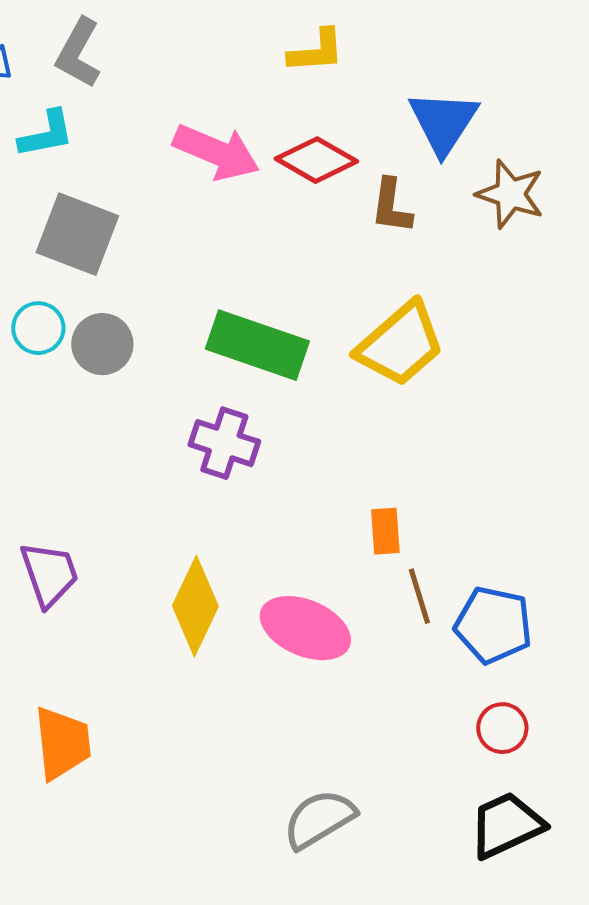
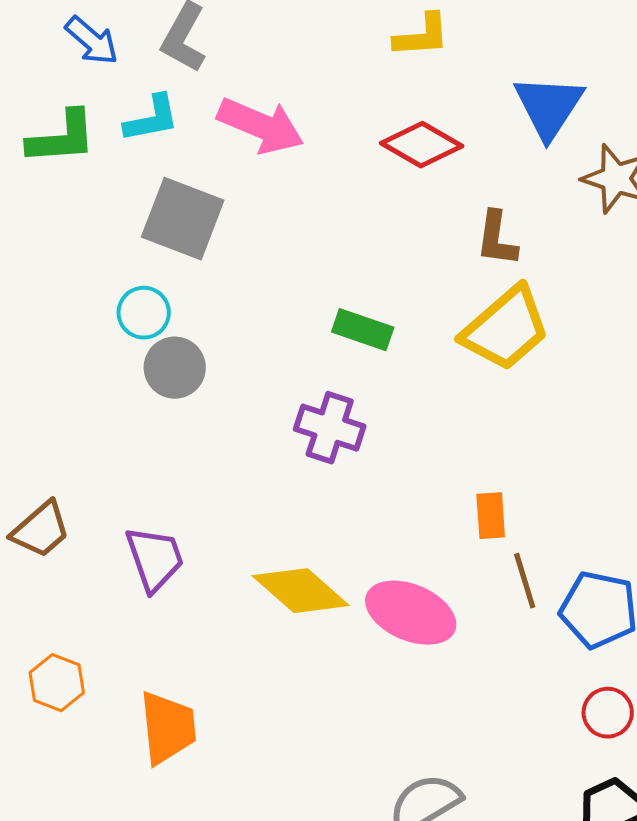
pink arrow: (216, 152) -> (261, 126), moved
brown L-shape: (391, 206) -> (497, 239), moved
gray circle: (102, 344) -> (175, 368), moved
green rectangle: (257, 345) -> (363, 330), size x0.6
yellow diamond: (195, 606) -> (301, 591), turned -74

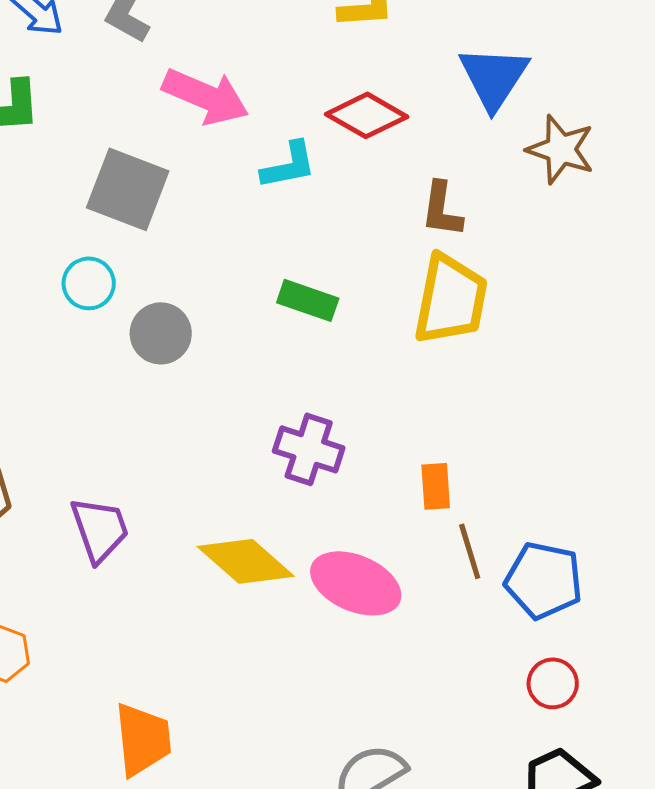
cyan L-shape: (152, 119) -> (289, 165), moved
yellow trapezoid: (506, 329) -> (451, 299), turned -38
gray circle: (175, 368) -> (161, 333), moved
purple cross: (330, 428) -> (309, 449), moved
orange trapezoid: (168, 728) -> (143, 739), moved

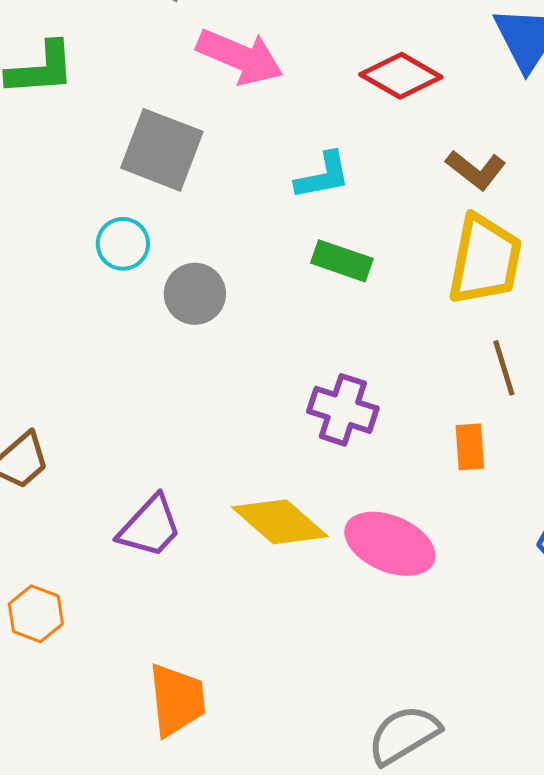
cyan L-shape: (289, 165) -> (323, 176), moved
brown L-shape: (442, 209) -> (476, 170), turned -60
purple trapezoid: (100, 529) -> (150, 527), moved, turned 62
brown line: (470, 551) -> (504, 368), moved

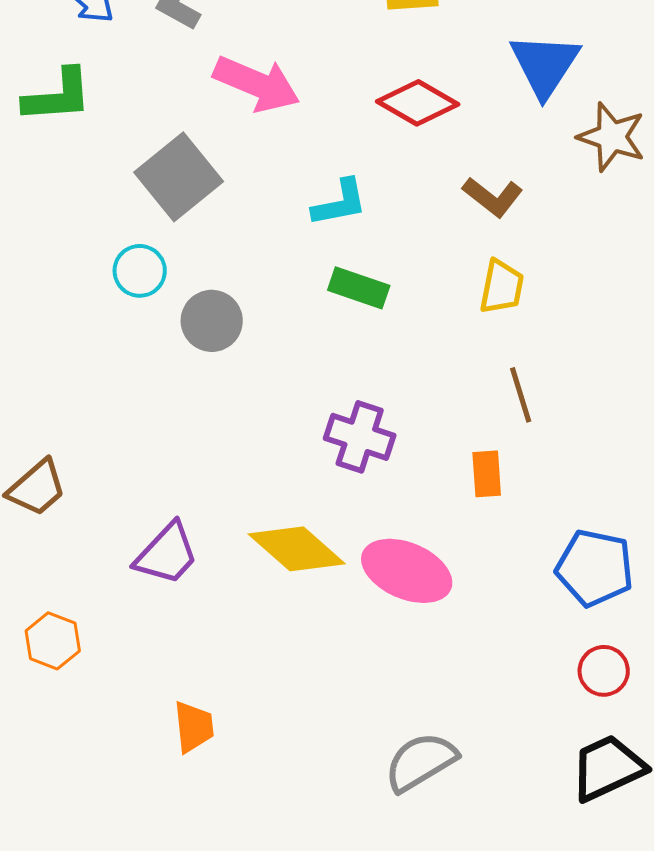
gray square: (162, 150) -> (179, 177), turned 30
yellow trapezoid: (485, 260) -> (502, 287), size x0.6
orange trapezoid: (177, 700) -> (194, 727), size x0.7

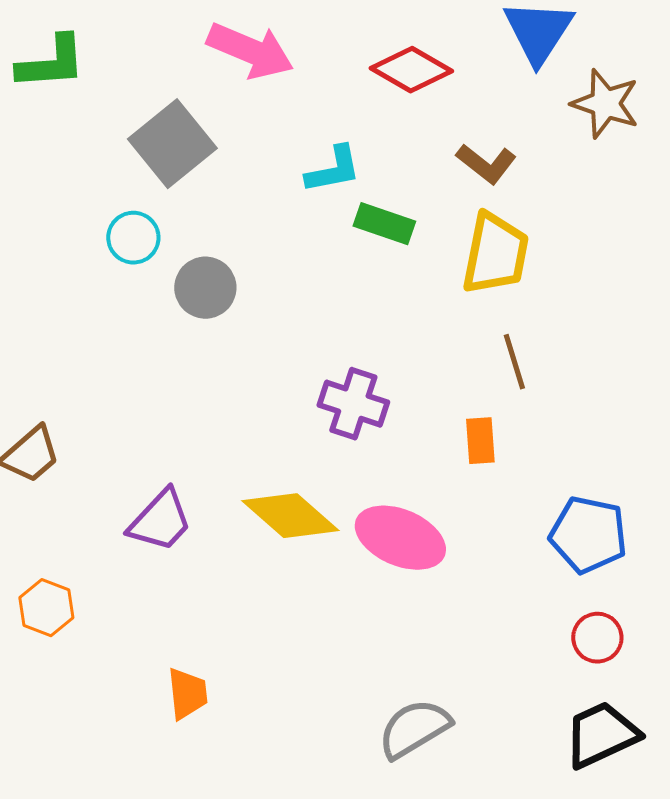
yellow trapezoid: (502, 287) -> (495, 254), size x1.5
green rectangle: (359, 288) -> (384, 224), moved

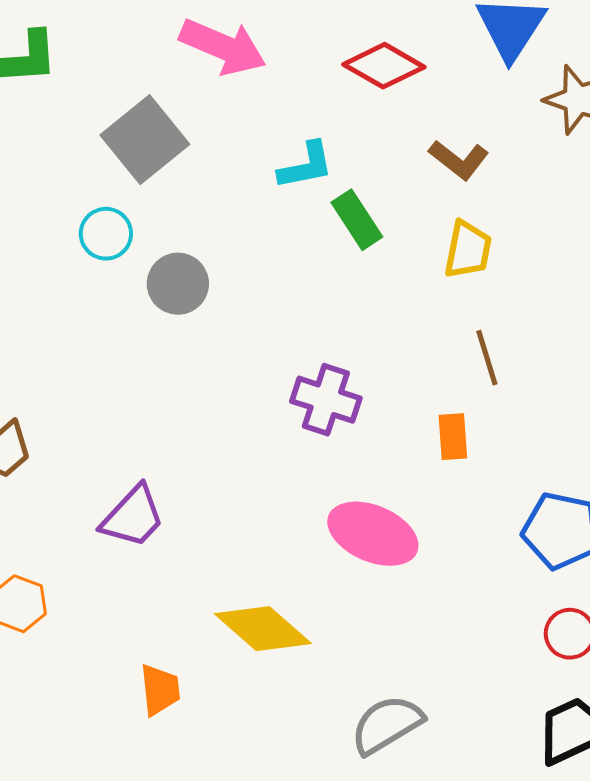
green rectangle: (384, 224) -> (357, 220), turned 38
yellow trapezoid: (495, 254) -> (468, 250), size x0.7
yellow diamond: (290, 516) -> (263, 629), moved

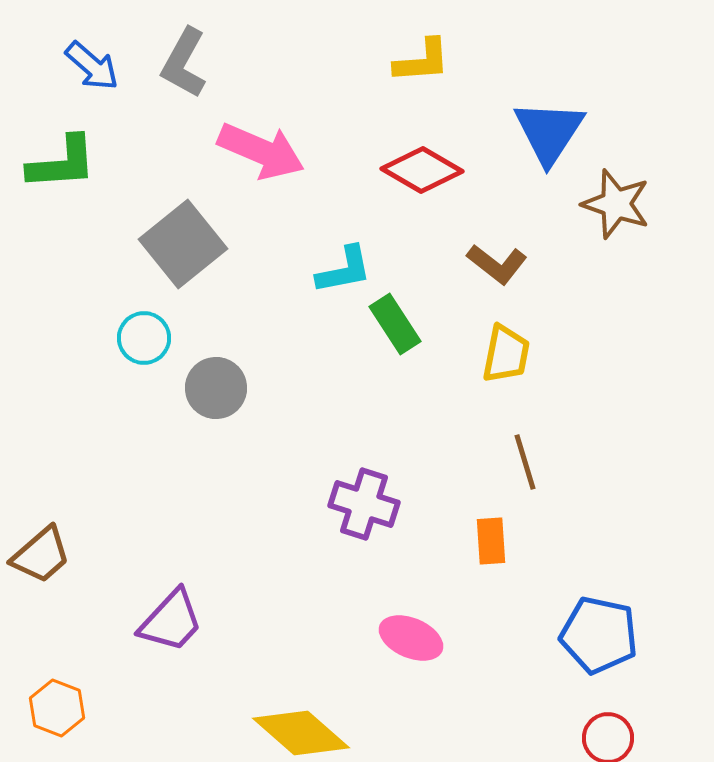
pink ellipse: (373, 534) -> (411, 638), size x0.7

